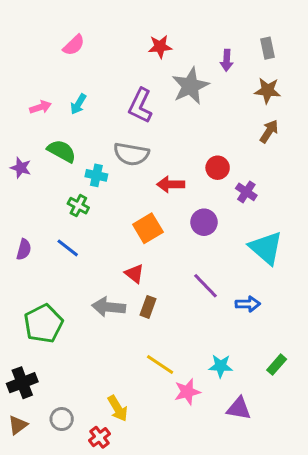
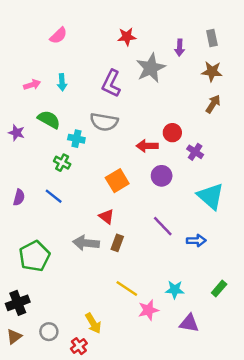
cyan arrow: (78, 104) -> (62, 82), turned -35
red arrow: (171, 184) -> (147, 146), moved

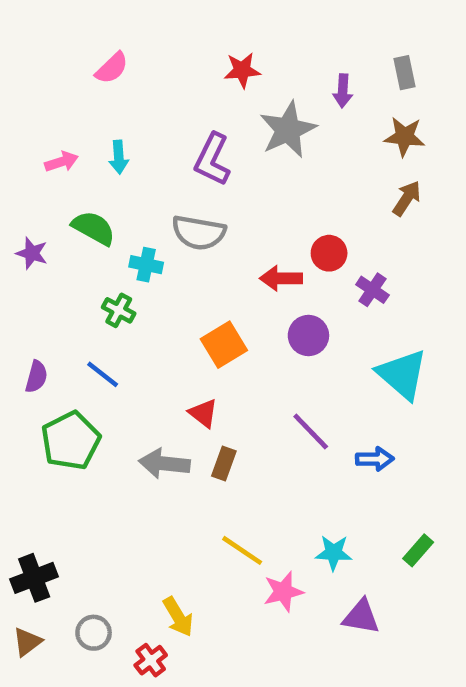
green pentagon: (34, 256) -> (71, 441), moved

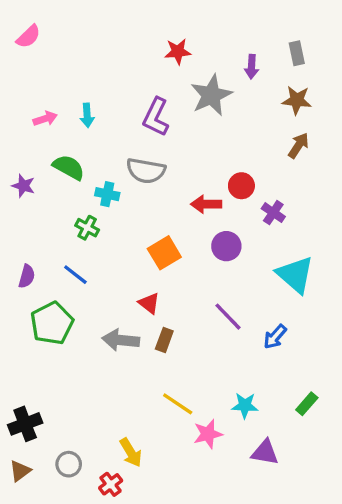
pink semicircle: (112, 68) -> (28, 36), moved
blue arrow: (375, 459) -> (275, 337), turned 132

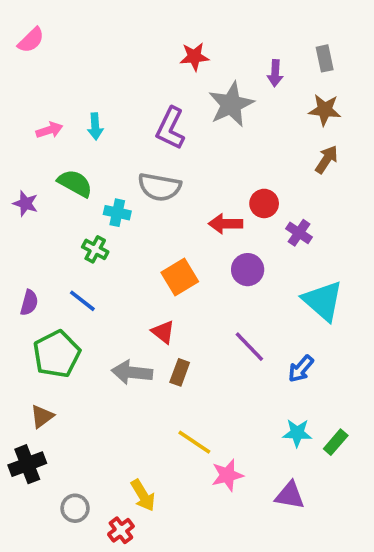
cyan star: (245, 405) -> (297, 433), moved
brown triangle: (20, 471) -> (42, 416), moved

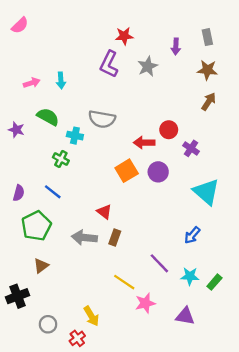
gray star: (231, 104) -> (148, 66), size x0.7
purple L-shape: (170, 128) -> (109, 64), moved
orange square: (180, 277) -> (127, 171), moved
purple line: (249, 347) -> (159, 263), moved
brown triangle: (42, 416) -> (41, 266), moved

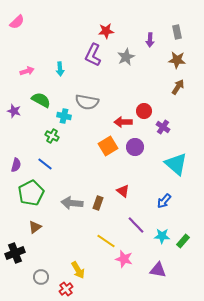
cyan arrow: (61, 80) -> (60, 69), moved
red triangle: (104, 212) -> (123, 191), moved
pink star: (145, 303) -> (124, 259), turned 30

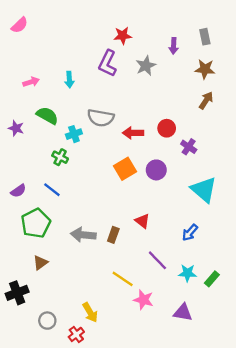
cyan cross: (64, 116) -> (74, 134), turned -32
red arrow: (123, 122) -> (133, 133), moved
purple semicircle: (16, 165) -> (18, 191), turned 40

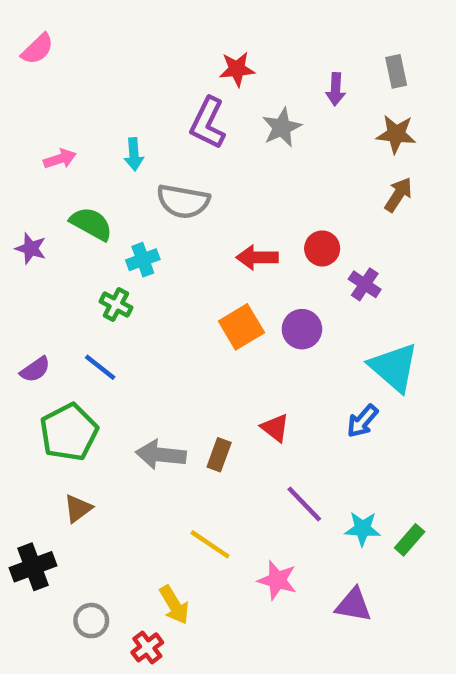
gray semicircle: (101, 118) -> (183, 201), moved
blue arrow: (190, 233) -> (362, 421), moved
yellow line: (123, 279) -> (210, 544), moved

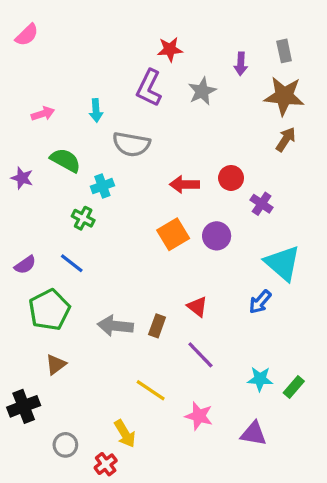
brown star: (396, 134) -> (284, 96), size x1.4
purple line: (304, 504) -> (200, 355), moved

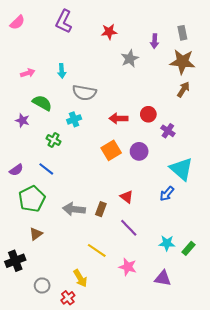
purple L-shape: (149, 88) -> (64, 21), moved
purple star: (22, 178) -> (22, 120), moved
cyan cross: (102, 186) -> (74, 119), moved

